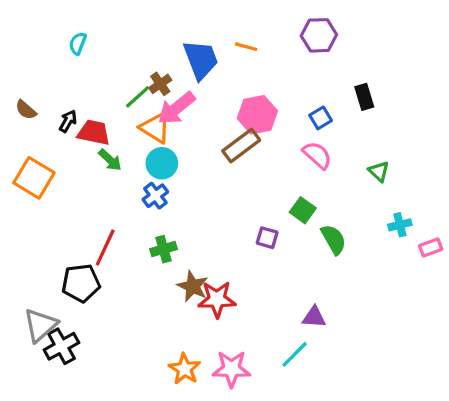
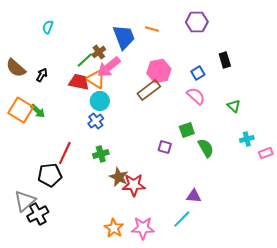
brown semicircle: (26, 110) -> (16, 68), size x1.5
red trapezoid: (94, 132) -> (79, 82), moved
green arrow: (110, 160) -> (38, 111), moved
green square: (303, 210) -> (187, 130), turned 35

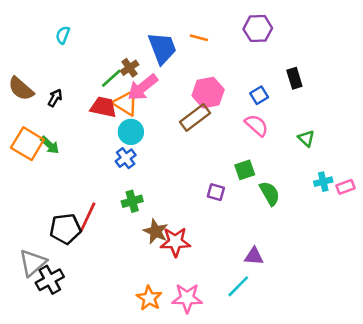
red line: (65, 153) -> (88, 217), moved
pink rectangle: (266, 153) -> (345, 187), moved

